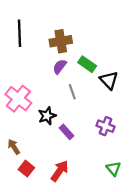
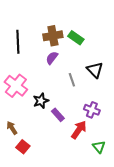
black line: (19, 33) -> (18, 42), moved
green rectangle: (87, 64) -> (76, 38), moved
gray line: (72, 92) -> (72, 80), moved
red arrow: (60, 171) -> (79, 130), moved

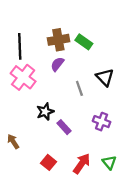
pink cross: (16, 86) -> (23, 77), moved
red arrow: (79, 130) -> (82, 164), moved
red square: (23, 147) -> (48, 162), moved

